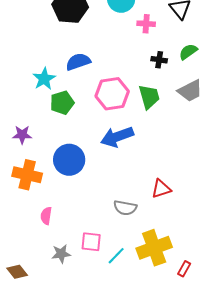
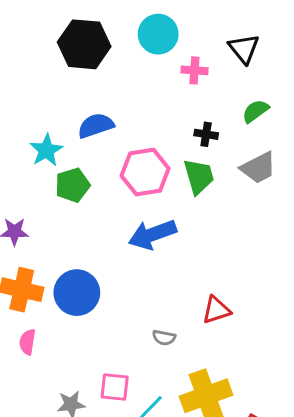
black cross: (159, 60) -> (206, 134), moved
blue circle: (69, 160) -> (77, 293), moved
gray semicircle: (125, 208) -> (164, 338), size x0.7
pink semicircle: (46, 216) -> (27, 342), moved

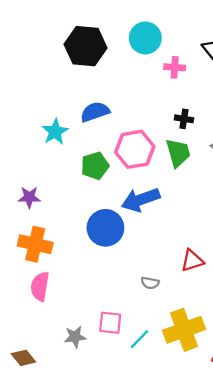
green pentagon: (72, 185) -> (95, 166), moved
blue circle: (77, 293) -> (105, 228), moved
pink semicircle: (27, 342) -> (40, 286), size x1.4

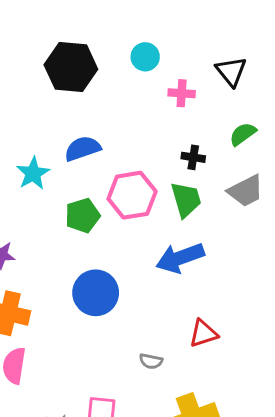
cyan circle: (145, 38) -> (145, 57), size x0.7
blue arrow: (141, 200) -> (180, 258), moved

